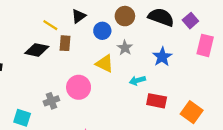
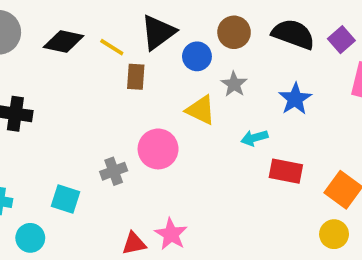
black triangle: (79, 16) -> (158, 32), size x1.5
black diamond: (37, 50) -> (64, 42), moved

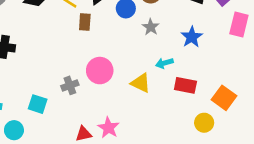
yellow triangle: (201, 110) -> (141, 83), moved
yellow circle: (334, 234) -> (204, 123), moved

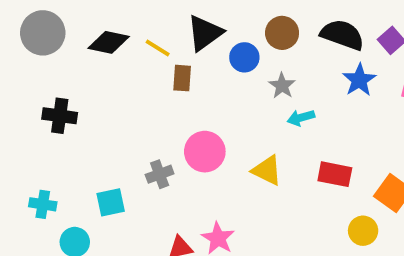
blue star: (192, 37) -> (359, 80), moved
cyan arrow: (164, 63) -> (301, 118), moved
cyan square: (38, 104) -> (111, 202), turned -30

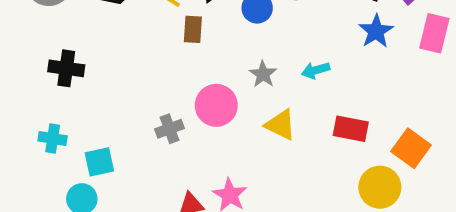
gray star: (282, 86) -> (263, 74), moved
cyan square: (111, 202) -> (99, 162), moved
cyan cross: (43, 204) -> (53, 138), moved
yellow circle: (363, 231) -> (380, 187), size x1.4

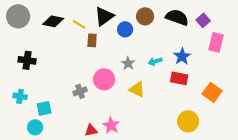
blue star: (376, 31) -> (182, 56), moved
red rectangle: (351, 129) -> (179, 78), moved
orange square: (411, 148) -> (212, 92), moved

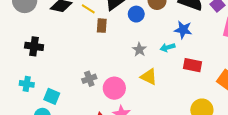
blue star: (182, 56) -> (183, 30), moved, turned -30
pink circle: (104, 79) -> (114, 88), moved
cyan square: (44, 108) -> (52, 96), turned 35

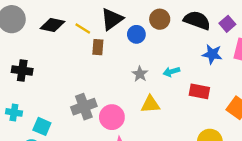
blue star: (183, 30) -> (212, 54), moved
yellow triangle: (149, 77) -> (150, 104), turned -30
gray cross: (89, 79) -> (84, 107), size x1.5

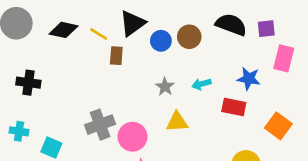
brown circle: (160, 19) -> (189, 37), moved
purple square: (227, 24) -> (266, 29), turned 35
blue star: (212, 54) -> (249, 79), moved

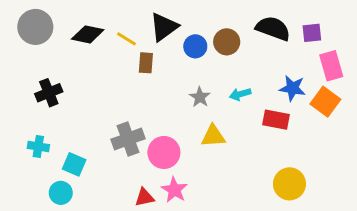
pink rectangle: (284, 58) -> (331, 66), turned -30
black cross: (28, 83) -> (49, 93), turned -30
orange square: (278, 126) -> (325, 102), moved

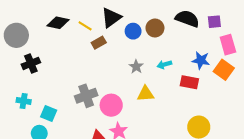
gray circle: (35, 27) -> (16, 35), moved
brown rectangle: (146, 63) -> (99, 43), turned 56

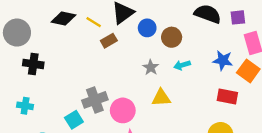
brown circle: (155, 28) -> (172, 37), moved
black cross: (31, 63) -> (33, 64), turned 30
red rectangle: (189, 82) -> (227, 97), moved
cyan square: (49, 113) -> (74, 120), moved, turned 35

